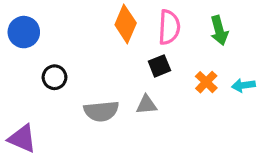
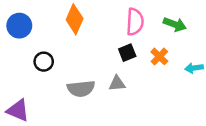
orange diamond: (126, 24) -> (75, 19), moved
green arrow: (219, 30) -> (175, 24), turned -55
orange cross: (206, 82) -> (159, 56), moved

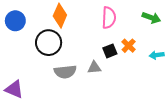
green arrow: (175, 24) -> (151, 18), moved
black square: (127, 53) -> (110, 51), moved
black circle: (44, 62) -> (49, 43), moved, size x1.6

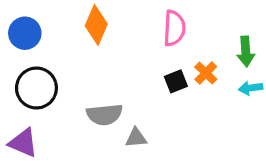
green arrow: (151, 18) -> (246, 51), moved, turned 66
black circle: (49, 43) -> (36, 88), moved
gray triangle: (94, 68) -> (136, 138), moved

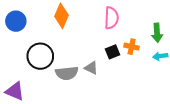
orange cross: (206, 73) -> (132, 47), turned -32
black circle: (36, 88) -> (40, 56), moved
gray triangle: (136, 138) -> (91, 68), moved, turned 32

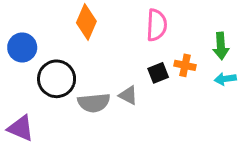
blue circle: (16, 21) -> (22, 47), moved

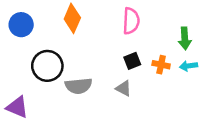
blue circle: (22, 47) -> (21, 25), moved
orange cross: (185, 65) -> (161, 65), moved
gray triangle: (128, 95) -> (124, 88), moved

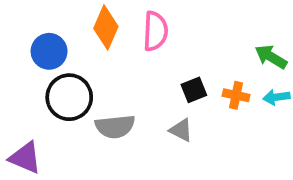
pink semicircle: (131, 21) -> (155, 31), moved
blue circle: (21, 25) -> (49, 51), moved
green arrow: (185, 38) -> (271, 57), turned 125

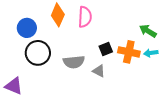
orange cross: (236, 95) -> (129, 52), size x1.5
gray semicircle: (115, 127) -> (74, 62), moved

